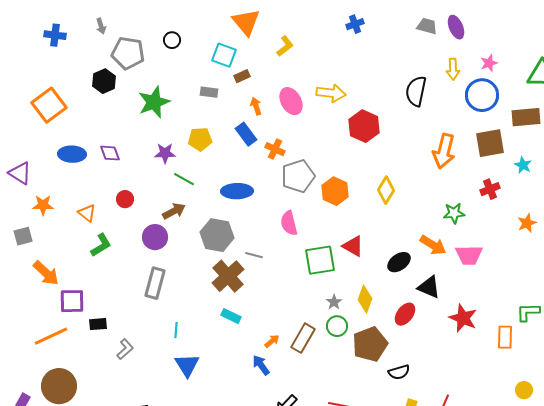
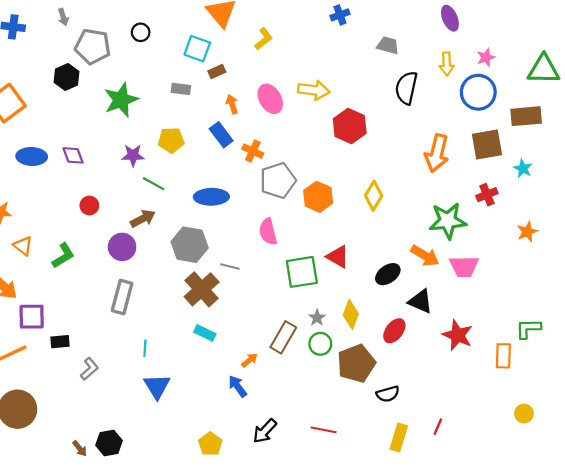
gray trapezoid: (427, 26) -> (388, 45), moved
orange triangle: (87, 213) -> (23, 246), moved
green star: (454, 213) -> (448, 221), size x1.6
brown rectangle: (303, 338) -> (283, 337), moved

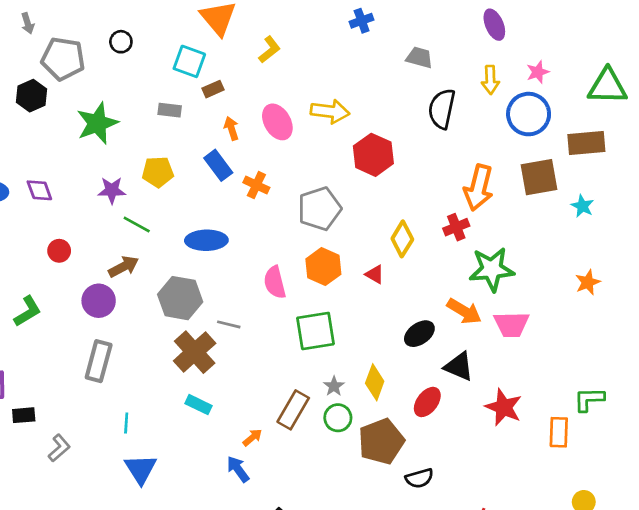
gray pentagon: (278, 180) -> (319, 209), moved
red cross: (487, 195) -> (456, 227), moved
orange hexagon: (318, 197) -> (323, 267), moved
red triangle: (338, 257) -> (375, 274), moved, size x0.7

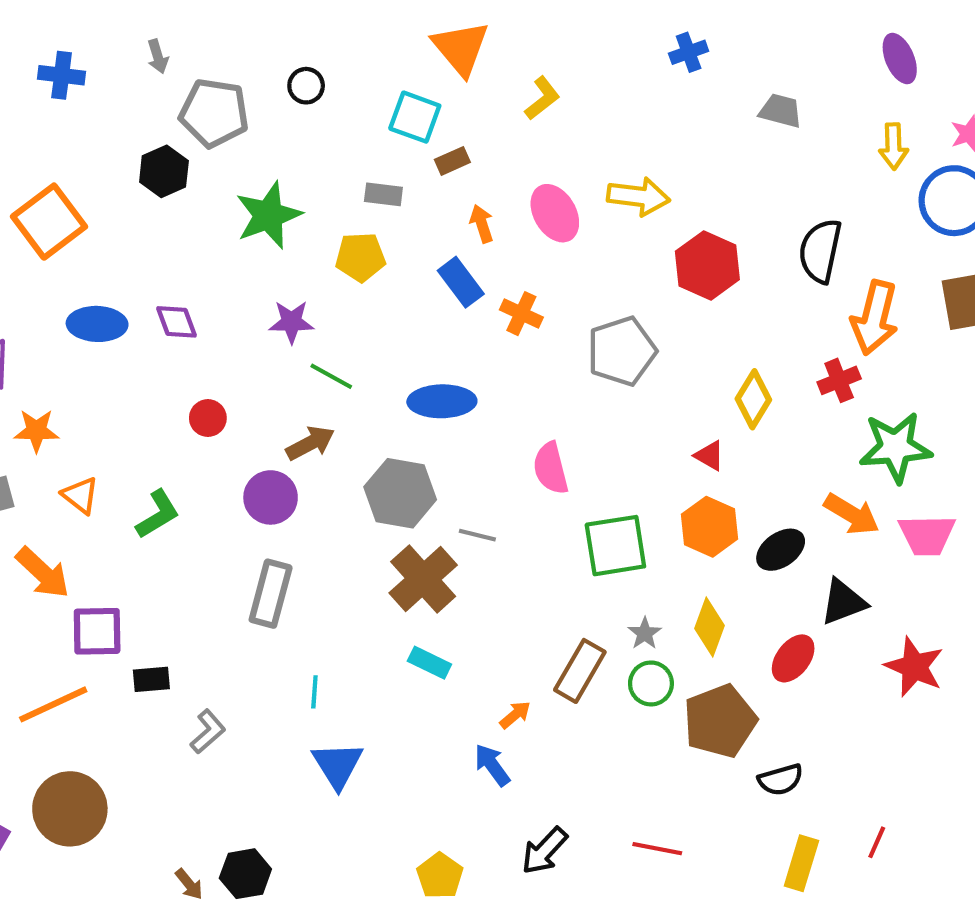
black semicircle: (442, 109) -> (820, 251), moved
yellow pentagon: (158, 172) -> (360, 257), moved
orange hexagon: (323, 267) -> (710, 527), moved
black triangle: (459, 366) -> (843, 602), turned -44

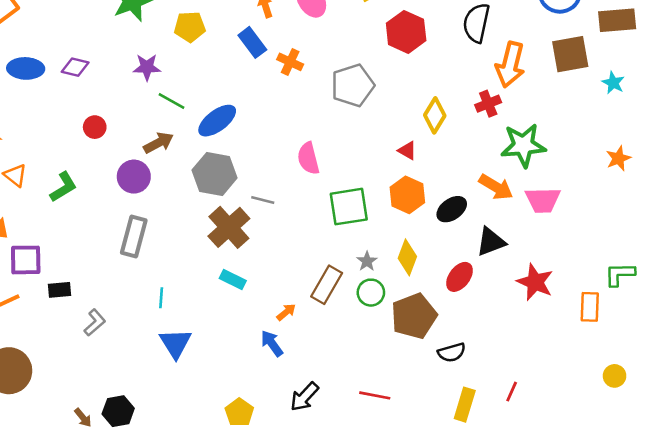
purple diamond: (176, 322) -> (75, 67), turned -56
blue ellipse: (442, 401) -> (217, 121), moved, turned -36

